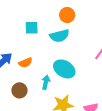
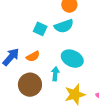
cyan square: (32, 28) -> (40, 29), moved, turned 32
brown circle: (19, 90) -> (30, 85), size x1.5

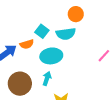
orange semicircle: (33, 56) -> (27, 44), moved
cyan ellipse: (72, 59) -> (51, 56), moved, turned -45

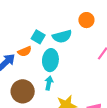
orange circle: (76, 14) -> (86, 20), moved
cyan ellipse: (51, 56) -> (50, 60), turned -70

